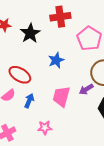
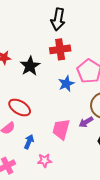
blue star: (56, 60) -> (66, 84), moved
blue arrow: (29, 101) -> (29, 142), moved

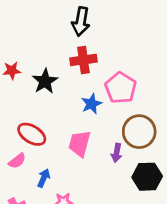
purple arrow: (86, 122) -> (117, 153), turned -48
pink trapezoid: (61, 129) -> (79, 144), moved

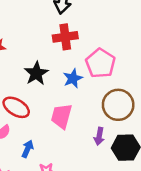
black star: (45, 81) -> (36, 73), moved
purple arrow: (117, 153) -> (99, 136), moved

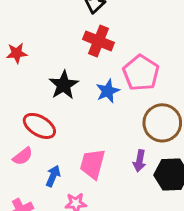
red cross: (65, 37) -> (99, 41), turned 30
pink trapezoid: (61, 116) -> (93, 164), moved

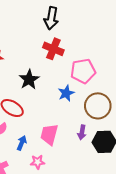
pink pentagon: (141, 73) -> (83, 71), turned 30
blue star: (108, 91) -> (66, 93), moved

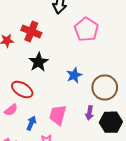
red cross: (53, 49) -> (31, 31), moved
pink pentagon: (83, 71) -> (86, 29), moved, turned -30

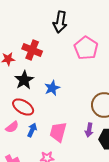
black star: (38, 62) -> (24, 80), moved
blue star: (74, 75) -> (52, 88), moved
blue arrow: (31, 123) -> (32, 130), moved

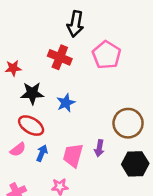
red cross: (32, 50) -> (60, 57), moved
black star: (24, 80) -> (32, 93), turned 30
purple arrow: (89, 130) -> (99, 148), moved

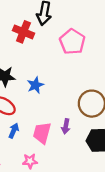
red cross: (60, 57) -> (23, 32), moved

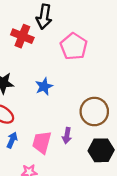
blue star: (35, 85) -> (44, 86), moved

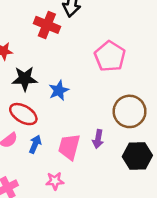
pink pentagon: (74, 46) -> (110, 56), moved
blue star: (44, 86) -> (59, 90), moved

